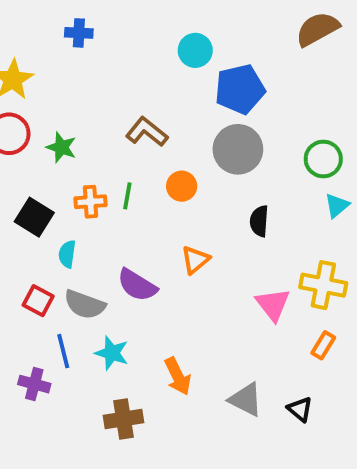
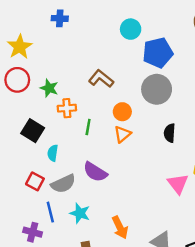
green line: (127, 196) -> (88, 127), moved
orange cross: (90, 202) -> (67, 108), moved
orange triangle: (195, 260) -> (122, 134), moved
gray semicircle: (85, 304) -> (63, 184), turned -45

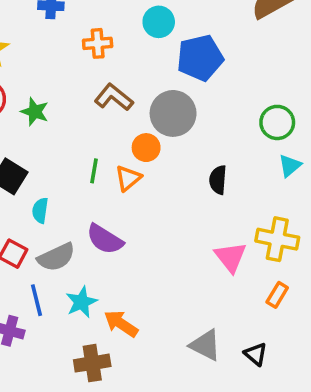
gray circle: (157, 89) -> (173, 113), moved
orange cross: (67, 108) -> (98, 43), moved
orange triangle: (122, 134) -> (128, 178), moved
cyan star: (80, 213) -> (81, 302), turned 30
orange arrow: (120, 227) -> (121, 324), moved, turned 150

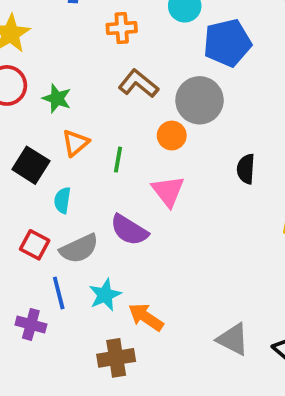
orange triangle: (128, 178) -> (75, 143), moved
pink triangle: (231, 257) -> (168, 191), moved

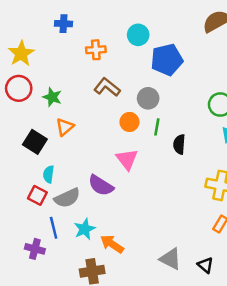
gray circle: (200, 100) -> (148, 98), size x0.7
green line: (118, 160) -> (157, 127), moved
cyan semicircle: (62, 200) -> (49, 174), moved

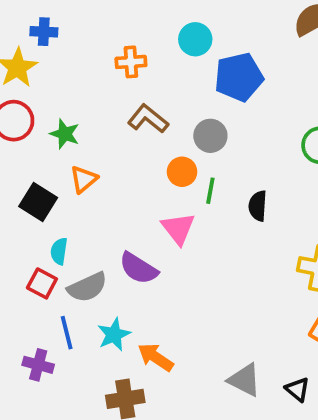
blue cross: (63, 24) -> (44, 32), moved
green line: (157, 127) -> (210, 191), moved

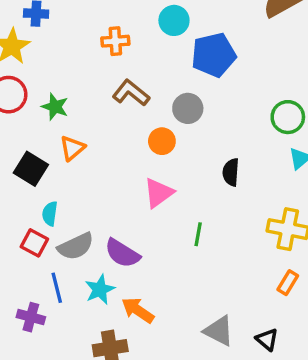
green line: (210, 191) -> (198, 234), moved
pink triangle: (178, 229) -> (158, 193), turned 32
purple semicircle: (138, 268) -> (122, 253), moved

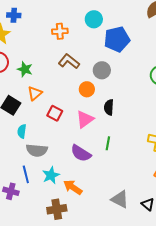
black semicircle: (231, 172) -> (109, 107), moved
red square: (34, 243) -> (55, 113), moved
gray semicircle: (76, 246) -> (37, 150), turned 30
purple semicircle: (122, 253) -> (81, 153), moved

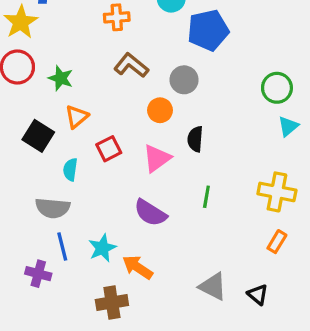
red square: (55, 113) -> (109, 149), turned 35
cyan semicircle: (22, 131) -> (70, 170), moved
green line: (108, 143) -> (206, 197), moved
gray semicircle: (37, 150) -> (53, 208), moved

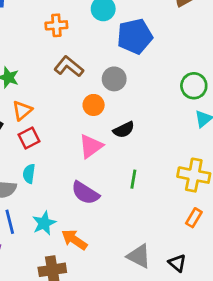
black semicircle: (195, 139) -> (124, 130), turned -120
red square: (109, 149) -> (29, 138), moved
cyan semicircle: (70, 170) -> (29, 174), moved

